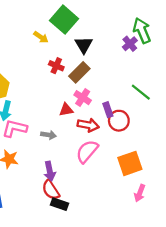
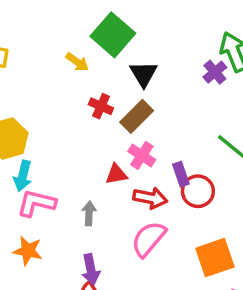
gray arrow: (49, 135) -> (89, 213), turned -96

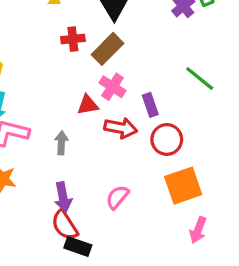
red cross: (101, 106) -> (73, 39), turned -30
red circle: (198, 191) -> (167, 139), moved
pink semicircle: (149, 239) -> (117, 197), moved, size x0.7

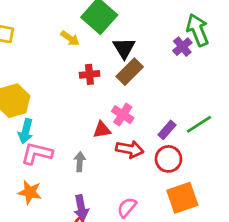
brown rectangle: (107, 49) -> (130, 72), moved
green line: (200, 79) -> (199, 124), moved, turned -72
purple rectangle: (150, 105) -> (167, 130), moved, turned 60

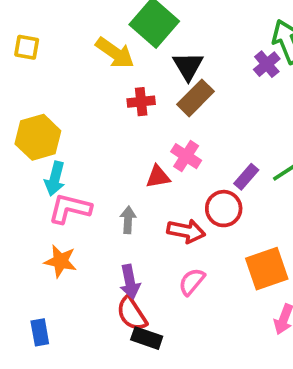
yellow arrow: (70, 38) -> (115, 53), size x1.5
red arrow: (130, 149) -> (186, 231), moved
red circle: (168, 159) -> (224, 209), moved

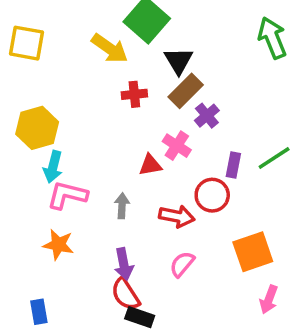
yellow square: (27, 47) -> (27, 43), size x1.5
purple cross: (267, 64) -> (207, 116), moved
purple rectangle: (246, 177) -> (233, 165), turned -30

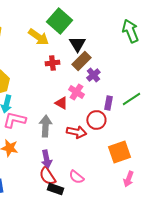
red triangle: (150, 165) -> (61, 103), turned 40
gray arrow: (122, 206) -> (45, 126), size x1.5
pink semicircle: (182, 264) -> (76, 177), moved, turned -91

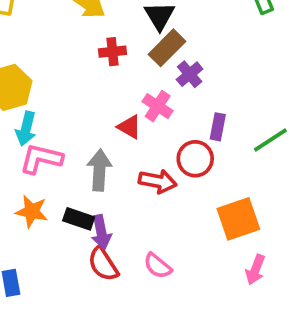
green line: (131, 99) -> (270, 140), moved
black rectangle: (55, 189) -> (79, 219), moved

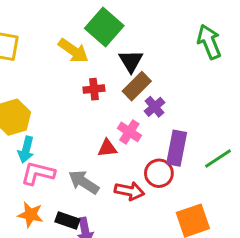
red triangle: (129, 127) -> (107, 148), turned -36
purple rectangle: (218, 127) -> (177, 148), size x1.6
gray arrow: (99, 170) -> (84, 182), turned -60

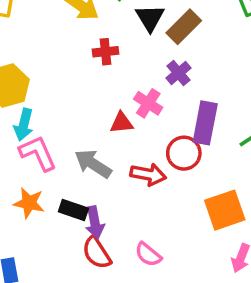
brown rectangle: (137, 86) -> (184, 27), moved
pink L-shape: (38, 173) -> (38, 153), turned 52

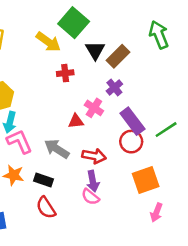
purple rectangle: (205, 123) -> (132, 121), turned -48
red circle: (184, 153) -> (131, 142), moved
purple arrow: (95, 223) -> (93, 181), moved
red semicircle: (97, 253) -> (46, 208), moved
pink semicircle: (148, 255) -> (90, 197), moved

